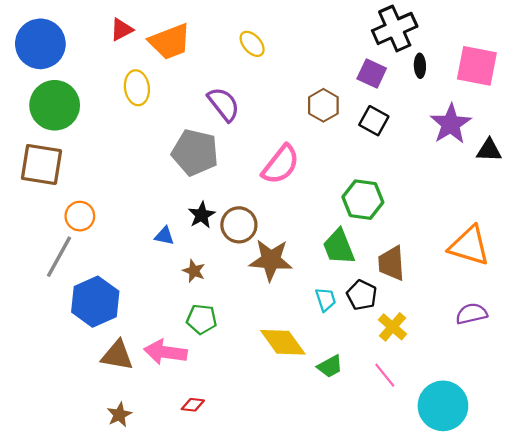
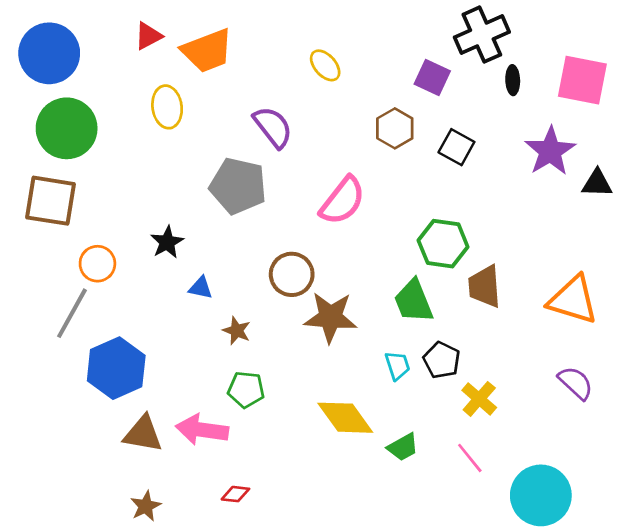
yellow ellipse: (252, 44) -> (325, 65), moved
purple square: (372, 73) -> (432, 77), moved
black star: (202, 215) -> (167, 242), moved
brown trapezoid: (391, 263) -> (485, 286), moved
purple semicircle: (471, 314) -> (576, 383), turned 56

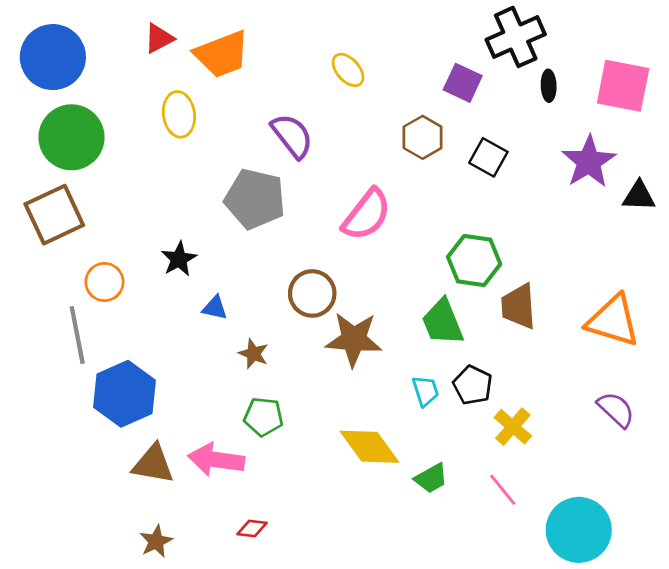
brown square: (51, 201) -> (54, 215), turned -34
gray line: (72, 313) -> (77, 335), turned -40

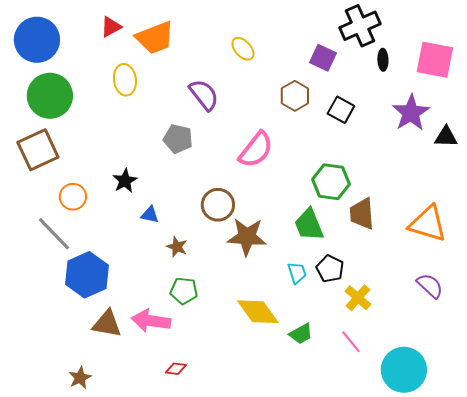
gray pentagon: (255, 199) -> (178, 139), size x0.7
gray line: (77, 335) -> (54, 234), turned -33
brown star: (156, 541) -> (80, 378), moved

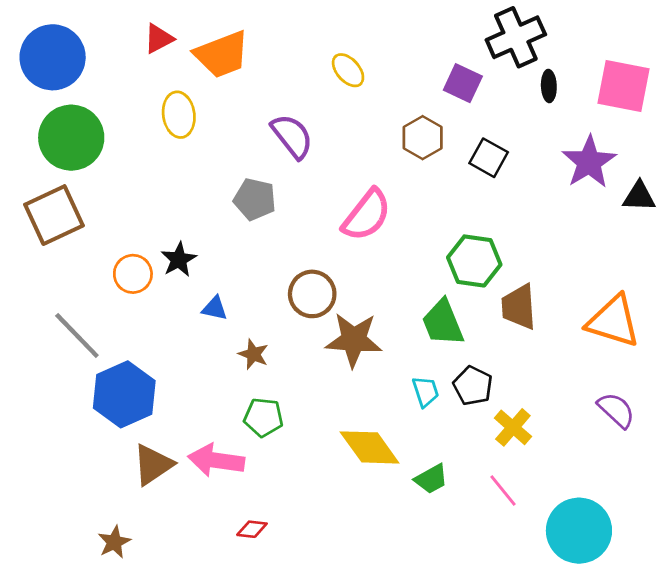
orange circle: (73, 197) -> (133, 274), moved
brown triangle: (107, 324) -> (153, 465), turned -44

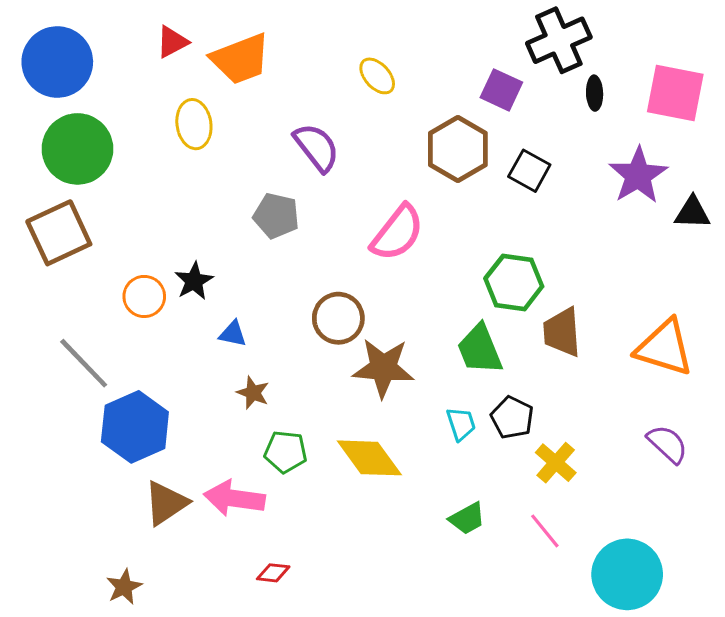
brown hexagon: (423, 138) -> (458, 149), size x1.4
brown star: (253, 354) -> (253, 393), moved
yellow diamond: (370, 447) -> (369, 458), moved

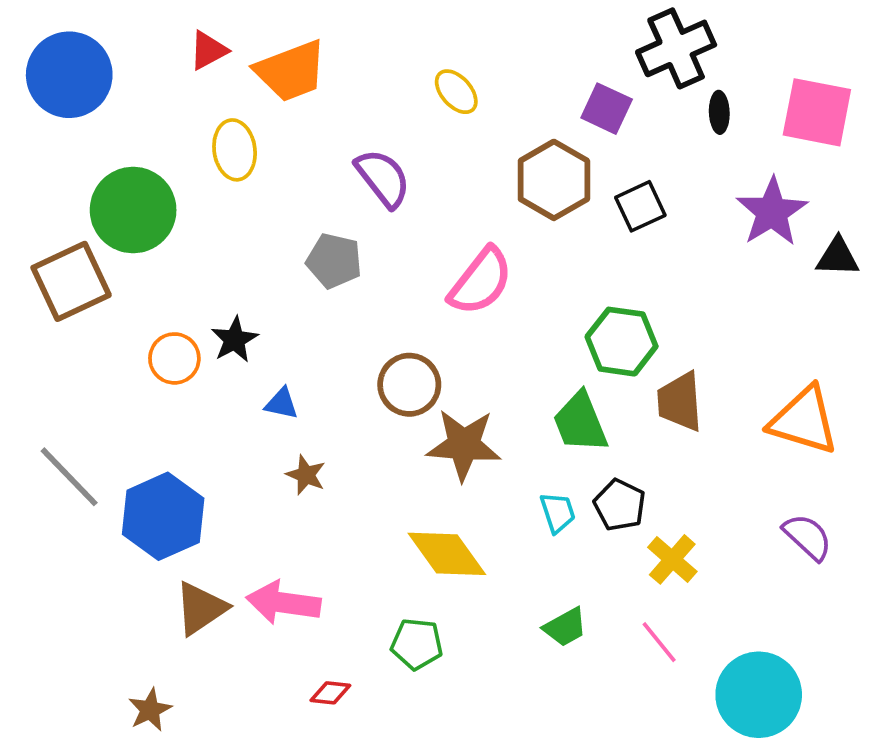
green circle: (77, 149) -> (133, 210), moved
black square: (529, 171) -> (640, 206), turned 36
gray line: (84, 363) -> (69, 477), moved
green pentagon: (286, 452) -> (417, 644), moved

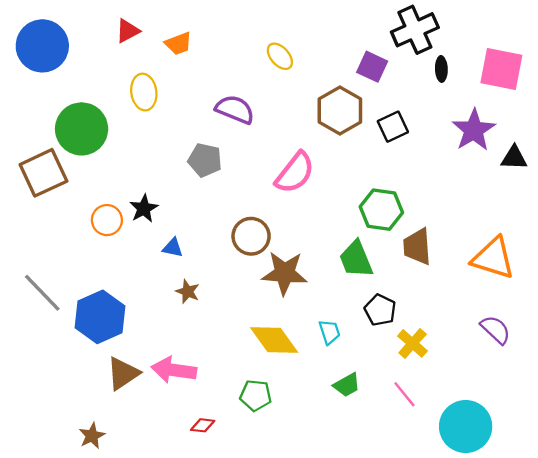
orange trapezoid: (291, 71) -> (178, 44), size x0.6
purple semicircle: (383, 178) -> (235, 109), turned -30
cyan trapezoid: (558, 513) -> (329, 332), moved

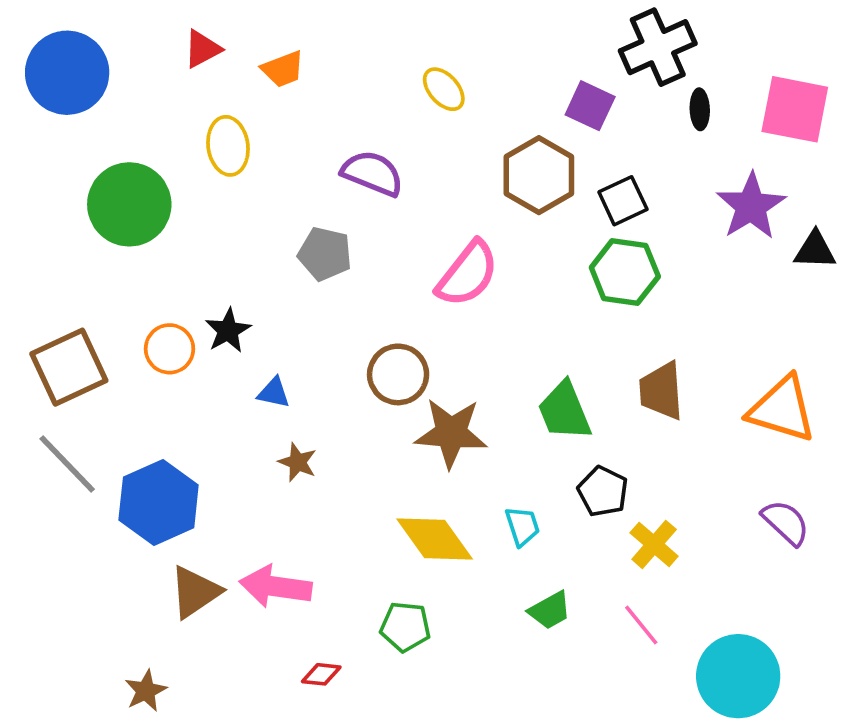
brown square: (43, 173) -> (69, 367), moved
green hexagon: (381, 210) -> (625, 272), moved

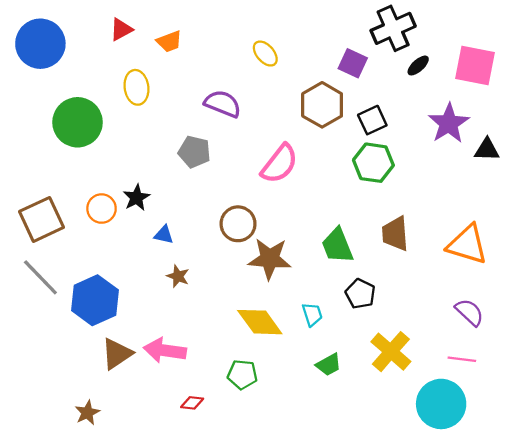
black ellipse: (700, 109) -> (418, 66), turned 50
yellow cross: (654, 544) -> (391, 352), moved, size x1.4
pink line: (641, 625) -> (462, 359), moved, turned -44

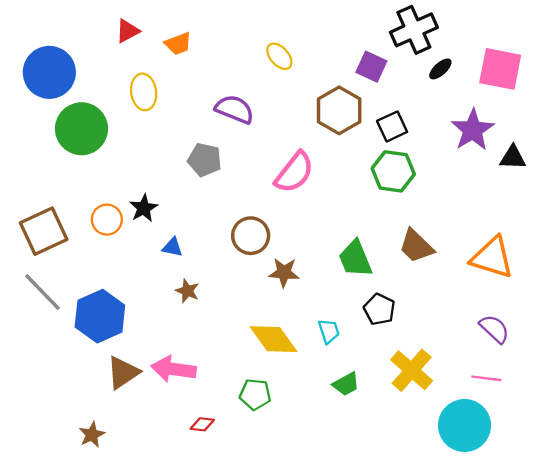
blue circle: (40, 44) -> (49, 72), moved
brown trapezoid: (395, 234) -> (416, 246), turned -42
brown star: (270, 259) -> (284, 272), size x0.7

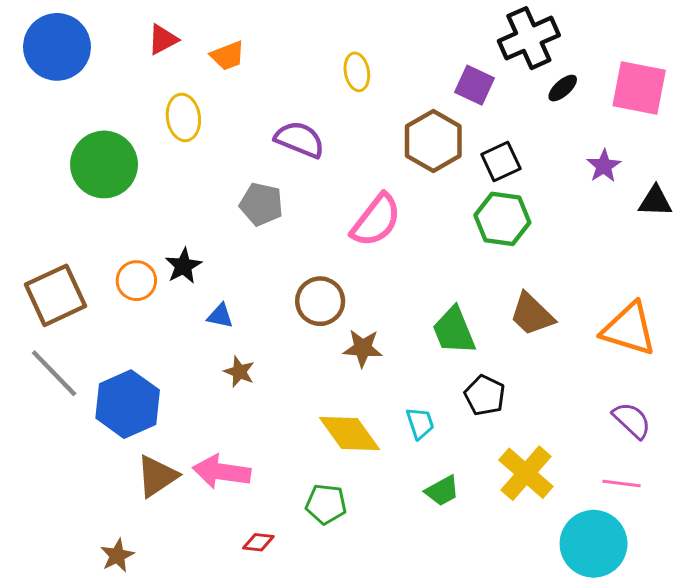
yellow ellipse: (279, 56) -> (357, 72), turned 32
blue circle: (49, 72) -> (57, 47), moved
purple star: (473, 130) -> (604, 166), size x0.6

